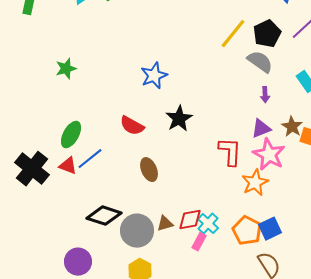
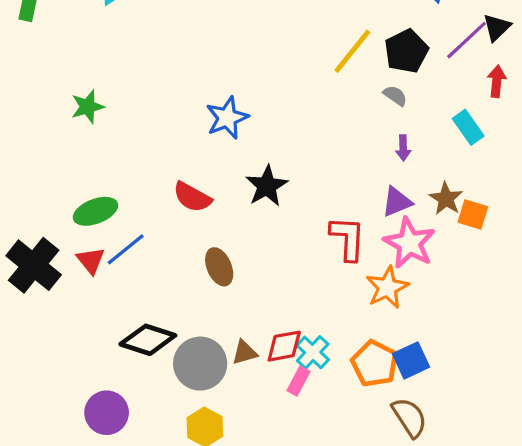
gray semicircle: (260, 62) -> (395, 96), size x0.6
green ellipse: (71, 135) -> (95, 211), turned 40
red triangle: (68, 166) -> (91, 260), turned 30

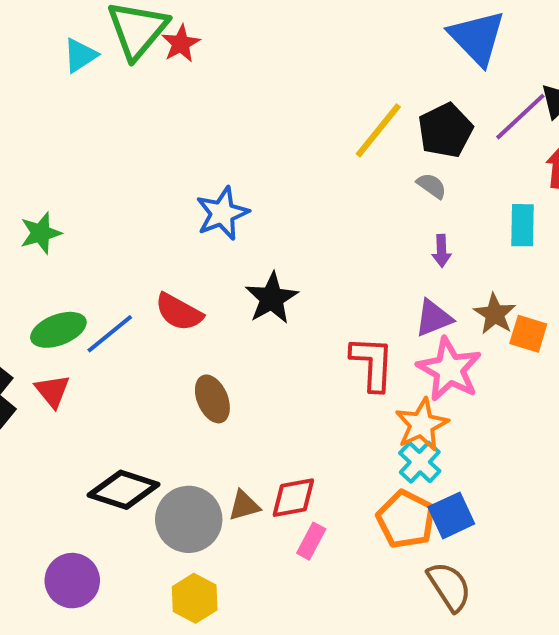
green star: (88, 107) -> (41, 233), moved
cyan rectangle: (468, 127) -> (522, 225), turned 36
blue line: (126, 249) -> (110, 334), moved
cyan cross: (313, 352) -> (420, 462), moved

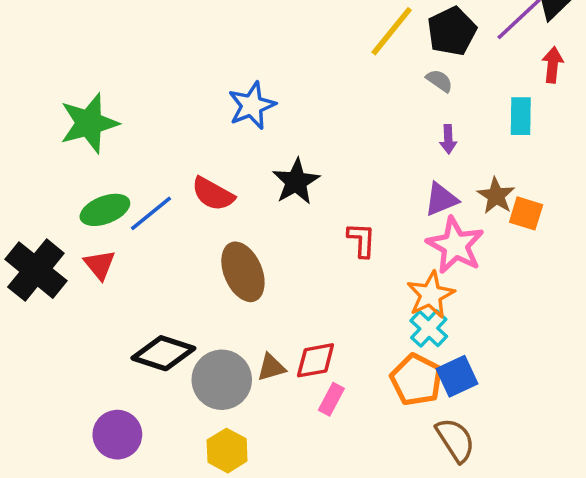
green star: (41, 233) -> (89, 123), size x1.6
red L-shape: (372, 363) -> (362, 240), moved, size x0.7
brown ellipse: (212, 399) -> (243, 272), size x1.4

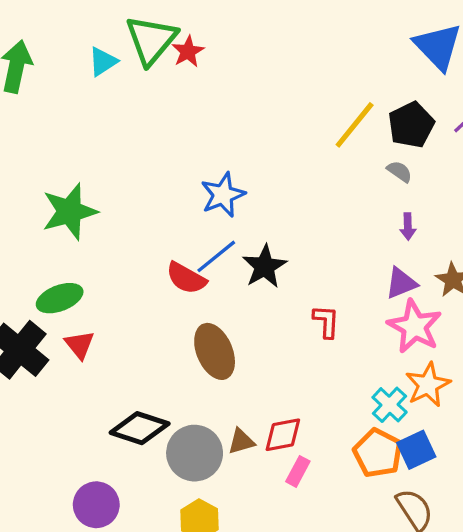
green ellipse: (105, 210) -> (60, 298), moved
blue line: (151, 213) -> (216, 256), moved
orange star: (431, 295) -> (428, 385), moved

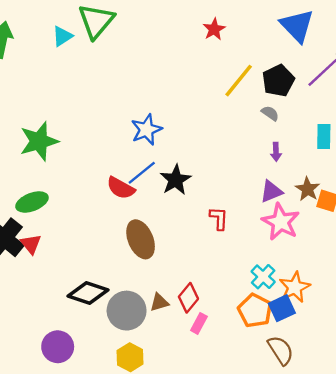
red star: (188, 52) -> (214, 29), moved
red triangle: (80, 345) -> (31, 244), moved
orange star: (428, 385) -> (295, 287), moved
red diamond: (283, 435) -> (188, 298), turned -40

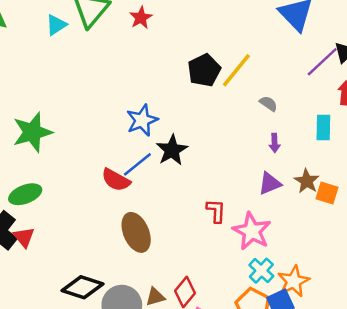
red star: (214, 29) -> (141, 18), moved
black pentagon: (278, 81) -> (204, 70), moved
black star: (176, 180) -> (172, 150), moved
pink star: (281, 222) -> (252, 231), moved

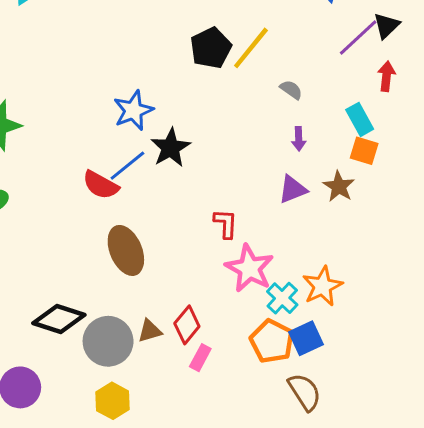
cyan rectangle: (323, 127) -> (360, 119), turned -30
orange square: (327, 193) -> (364, 151), moved
pink star: (252, 231) -> (249, 268), moved
orange star: (294, 281) -> (322, 286), moved

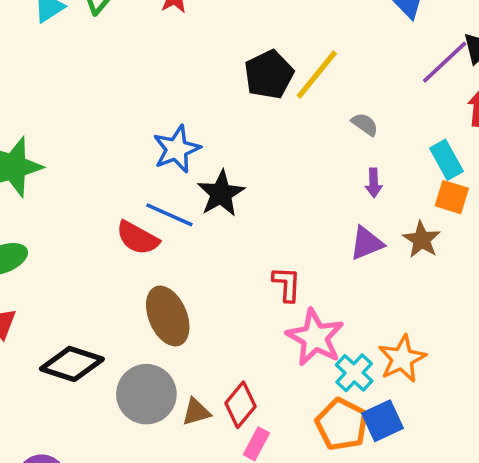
blue line: (127, 166) -> (169, 215), turned 63
black diamond: (59, 319) -> (72, 364), moved
gray circle: (108, 341) -> (146, 394), moved

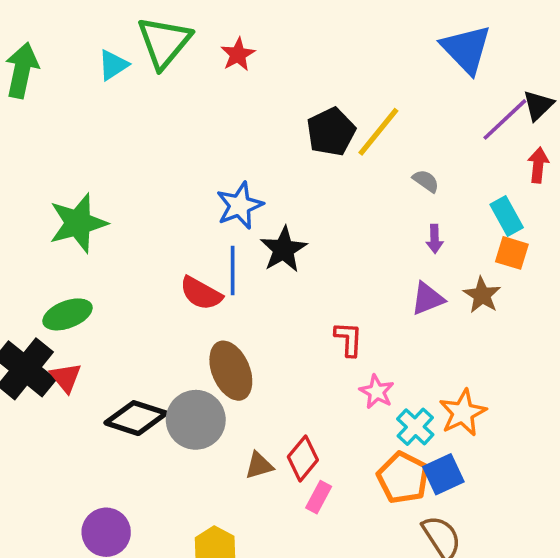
blue line: (169, 215) -> (233, 270), turned 66
pink star: (315, 337) -> (377, 392), size x0.6
gray circle: (146, 394) -> (196, 420), moved

